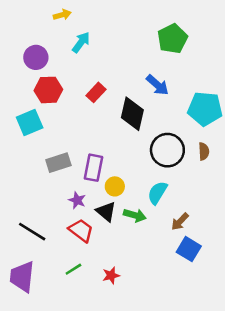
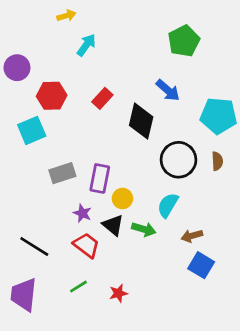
purple circle: (36, 57) -> (17, 68), moved
brown arrow: (180, 222) -> (192, 236), turned 30

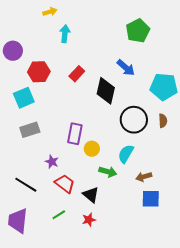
cyan arrow: (86, 45) -> (65, 34), turned -30
gray rectangle: (62, 173) -> (30, 130), moved
purple star: (82, 213) -> (52, 162), moved
black triangle: (113, 225) -> (91, 195), moved
blue square: (201, 265) -> (151, 199), turned -30

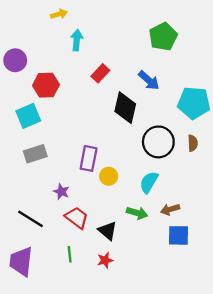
red rectangle: (77, 74) -> (100, 73), moved
green arrow: (108, 172) -> (137, 213), moved
green line: (59, 215) -> (70, 254), turned -64

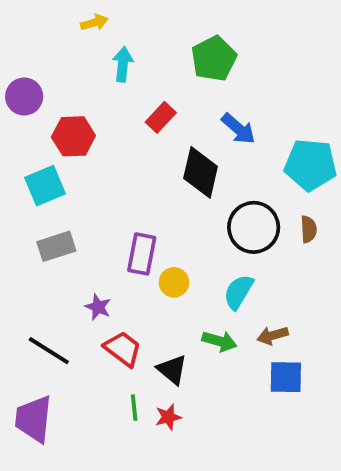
green pentagon: (163, 37) -> (214, 59), moved
green line: (70, 254) -> (134, 408), moved

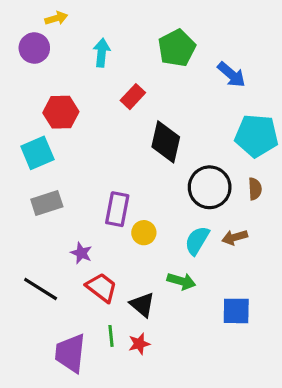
yellow arrow: (94, 23) -> (56, 18), moved
purple circle: (24, 97) -> (34, 48), moved
blue arrow: (238, 129) -> (232, 75), moved
brown arrow: (273, 335) -> (235, 237), moved
purple trapezoid: (34, 419) -> (70, 353), moved

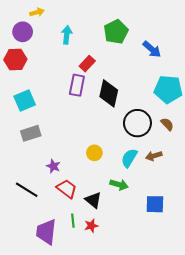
red hexagon: (61, 112) -> (15, 59), moved
brown semicircle: (255, 189) -> (167, 124), turned -40
purple rectangle: (117, 209) -> (77, 85), moved

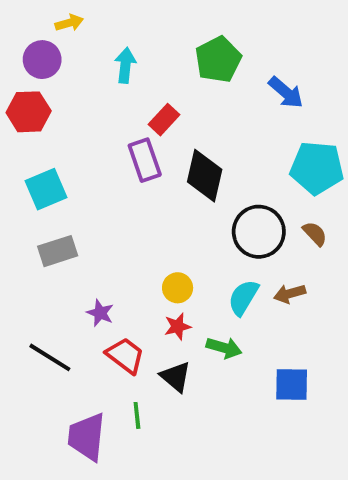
purple rectangle: (77, 85) -> (145, 160), turned -30
red star: (91, 226) -> (178, 326), moved

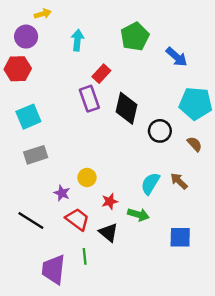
black circle: (259, 232) -> (160, 131), moved, size x0.7
yellow circle: (178, 288) -> (87, 178), moved
brown arrow: (290, 294) -> (179, 181), turned 60

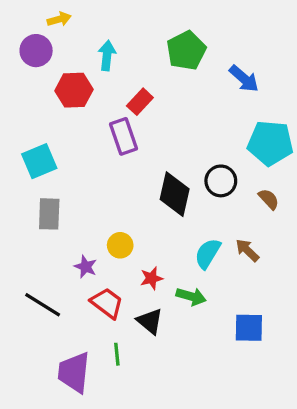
red hexagon: (18, 69) -> (74, 90), moved
black diamond: (126, 108) -> (175, 194), moved
gray rectangle: (36, 155) -> (49, 214), turned -70

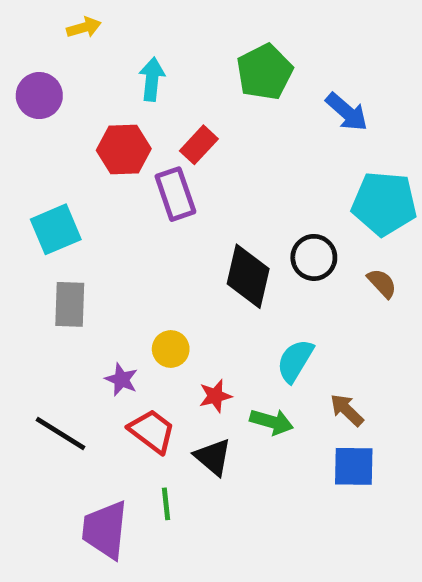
purple circle: (36, 51) -> (39, 96), moved
red hexagon: (74, 90) -> (124, 150), moved
brown arrow: (247, 250) -> (347, 410), moved

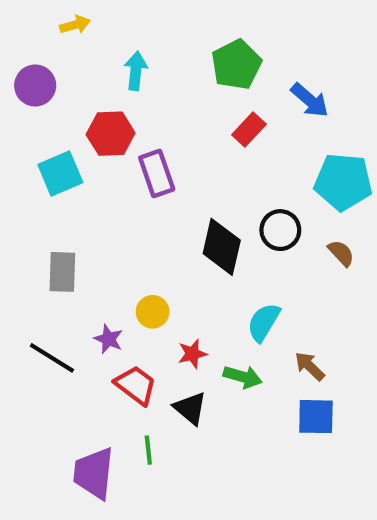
red rectangle: (199, 145) -> (249, 129), moved
cyan square: (56, 229) -> (60, 173), moved
black line: (60, 433) -> (52, 358), moved

